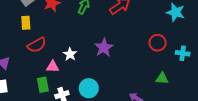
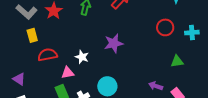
red semicircle: (37, 45) -> (47, 55), turned -150
purple star: (104, 48) -> (114, 43), turned 30

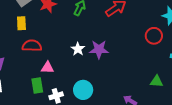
red circle: (165, 27) -> (154, 36), moved
white star: (82, 57) -> (78, 49), moved

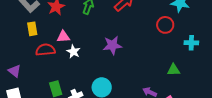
white star: (78, 49) -> (73, 52), moved
pink triangle: (47, 68) -> (63, 37), moved

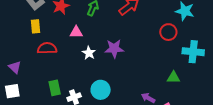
pink triangle: (63, 37) -> (76, 32), moved
cyan cross: (191, 43) -> (193, 52), size x1.5
white star: (73, 52) -> (89, 53), moved

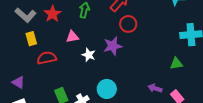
red circle: (168, 32) -> (128, 24), moved

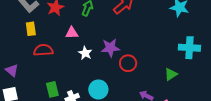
red circle: (128, 24) -> (128, 63), moved
green triangle: (176, 64) -> (171, 74), turned -32

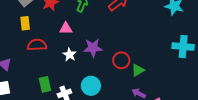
purple star: (110, 48) -> (93, 48), moved
white star: (85, 53) -> (70, 55), moved
green triangle: (171, 74) -> (138, 70), moved

